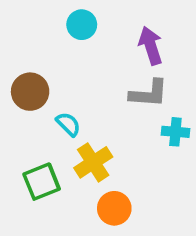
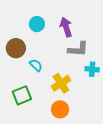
cyan circle: (82, 25) -> (37, 24), moved
purple arrow: (151, 46) -> (66, 27), moved
yellow cross: (93, 162) -> (61, 83), moved

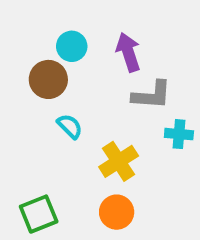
brown circle: (16, 48) -> (48, 79), moved
green square: (22, 95) -> (39, 214), moved

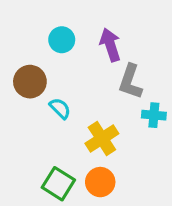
brown circle: (48, 79) -> (30, 82), moved
gray L-shape: (152, 95) -> (130, 82), turned 105
green square: (39, 214) -> (58, 184), moved, turned -36

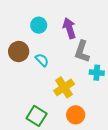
cyan semicircle: (60, 108) -> (42, 60), moved
orange circle: (100, 182) -> (76, 115), moved

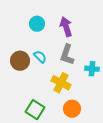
brown circle: (19, 51) -> (20, 61), moved
gray L-shape: (82, 51) -> (67, 55), moved
yellow cross: (64, 87) -> (61, 83), turned -30

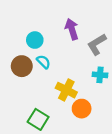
cyan circle: (37, 24) -> (35, 40), moved
gray L-shape: (67, 55) -> (97, 44), moved, turned 40
orange circle: (72, 109) -> (82, 109), moved

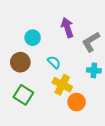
cyan semicircle: (43, 62) -> (54, 62), moved
green square: (38, 119) -> (23, 95), moved

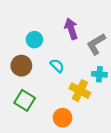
yellow cross: (62, 85) -> (80, 91), moved
orange circle: (77, 102) -> (63, 118), moved

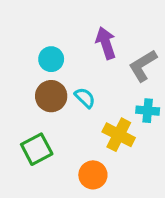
brown circle: (21, 66) -> (51, 96), moved
green square: (25, 100) -> (37, 149), turned 30

